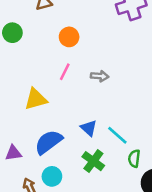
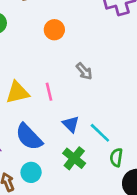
pink line: (65, 72) -> (49, 92), moved, turned -42
gray arrow: (100, 76) -> (84, 71), turned 42
blue semicircle: (49, 142) -> (29, 137), turned -100

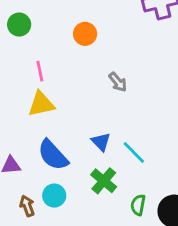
pink line: (49, 92) -> (40, 71), moved
green semicircle: (116, 157) -> (138, 205), moved

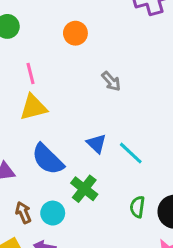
green cross: (104, 181) -> (84, 189), moved
cyan circle: (54, 196) -> (53, 213), moved

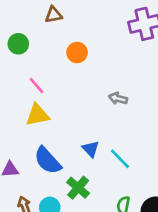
pink line: (31, 73) -> (37, 85), turned -30
gray arrow: (111, 81) -> (118, 99), moved, turned 144

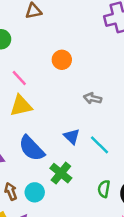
orange circle: (77, 53) -> (62, 60), moved
gray arrow: (118, 99) -> (93, 98), moved

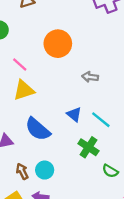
orange circle: (62, 60) -> (58, 44), size x1.5
green cross: (61, 173) -> (88, 147), moved
green semicircle: (104, 189) -> (110, 171), moved, turned -63

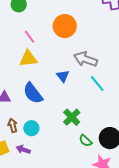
gray arrow: (90, 77) -> (86, 59), size x1.6
blue triangle: (74, 114) -> (63, 76), moved
cyan line: (101, 120) -> (97, 84), moved

